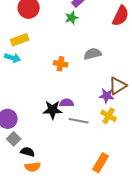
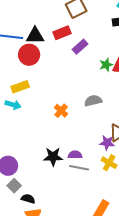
green star: (72, 18) -> (106, 65), moved
orange cross: (61, 64) -> (61, 111), turned 32
purple semicircle: (67, 103) -> (75, 155), moved

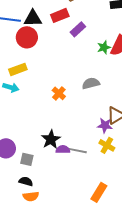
purple semicircle: (75, 155) -> (63, 149), moved
black star: (53, 157) -> (51, 139), turned -30
gray square: (14, 186) -> (27, 159), moved, turned -32

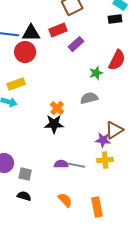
green star: (104, 47) -> (96, 73), moved
black star: (51, 139) -> (54, 124), moved, turned 30
yellow cross: (107, 145) -> (105, 160), turned -35
orange rectangle: (99, 192) -> (97, 207), turned -42
orange semicircle: (31, 196) -> (65, 200), moved, turned -126

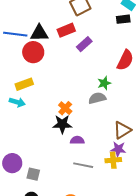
green star: (96, 73) -> (104, 83), moved
purple star: (103, 140) -> (118, 149), moved
purple semicircle: (61, 164) -> (77, 140), moved

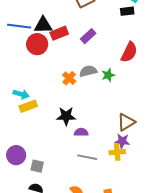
red rectangle: (66, 30) -> (59, 33), moved
yellow rectangle: (24, 84) -> (28, 106), moved
gray semicircle: (97, 98) -> (88, 71), moved
orange cross: (65, 108) -> (69, 78), moved

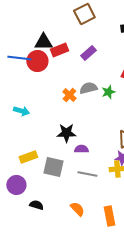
blue line: (19, 26) -> (19, 58), moved
yellow rectangle: (28, 106) -> (28, 157), moved
purple circle: (16, 155) -> (16, 185), moved
gray square: (37, 166) -> (53, 167), moved, size x1.5

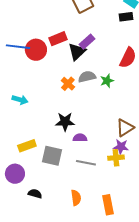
black triangle: (43, 42) -> (77, 52), moved, turned -42
orange semicircle: (77, 209) -> (76, 198), turned 35

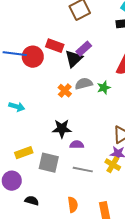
red rectangle: (58, 39) -> (55, 46), turned 42
yellow cross: (116, 158) -> (113, 165), turned 35

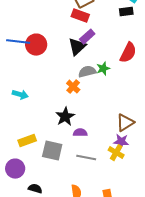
red rectangle: (55, 46) -> (80, 16), moved
green star: (104, 88) -> (103, 69), moved
orange cross: (65, 91) -> (73, 87), moved
black star: (62, 129) -> (65, 117), turned -30

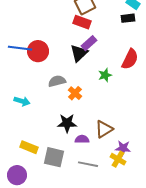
gray semicircle: (87, 72) -> (57, 81), moved
black star: (65, 117) -> (67, 123), turned 30
brown triangle: (125, 123) -> (104, 129), moved
yellow rectangle: (27, 141) -> (29, 147), turned 42

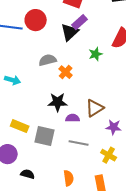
red circle: (38, 51) -> (36, 20), moved
yellow cross: (118, 159) -> (109, 155), moved

